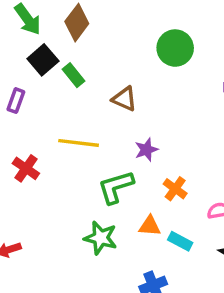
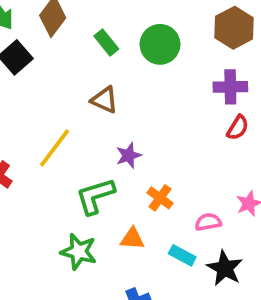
green rectangle: (73, 75) -> (106, 43), moved
yellow line: (79, 143) -> (55, 148), turned -60
cyan rectangle: (180, 241) -> (182, 255), moved

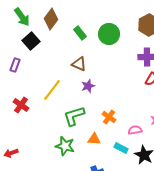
purple star: (129, 155) -> (88, 86), moved

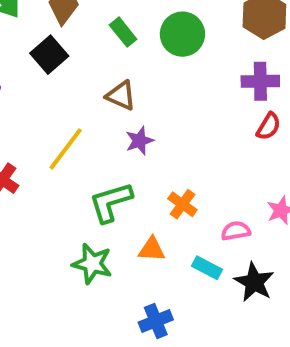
black square: (31, 41) -> (49, 55), moved

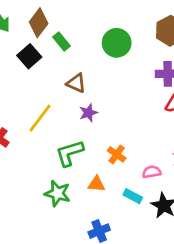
green rectangle: (123, 32) -> (61, 41), moved

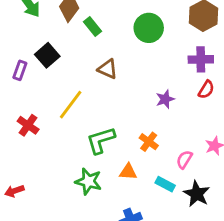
black square: (29, 56) -> (47, 55), moved
purple star: (88, 113) -> (165, 99), moved
pink semicircle: (152, 172) -> (184, 159), turned -48

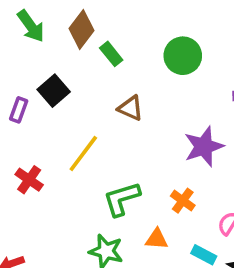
purple star: (165, 99) -> (204, 146), size x1.6

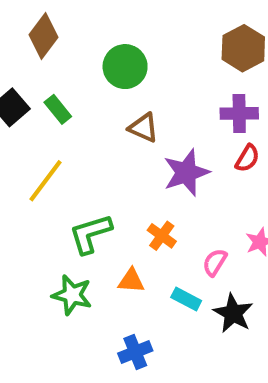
green rectangle: (111, 54) -> (58, 109), moved
green circle: (183, 56) -> (125, 67), moved
brown triangle: (130, 108) -> (143, 128), moved

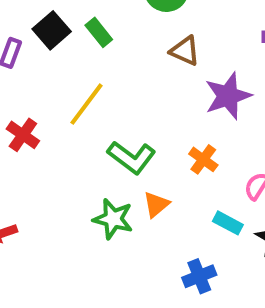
green L-shape: (90, 234) -> (132, 157), turned -126
orange triangle: (131, 281) -> (156, 205), moved, turned -44
blue cross: (135, 352) -> (199, 276), moved

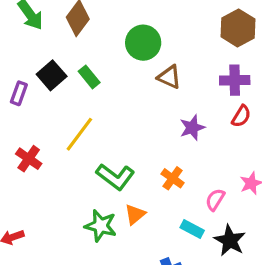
brown triangle: (185, 51) -> (169, 77), moved
purple star: (228, 96) -> (192, 128), size x0.7

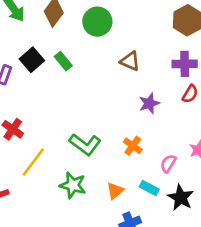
green circle: (143, 43) -> (97, 22), moved
yellow line: (79, 134) -> (33, 162), moved
orange triangle: (135, 214) -> (115, 191), moved

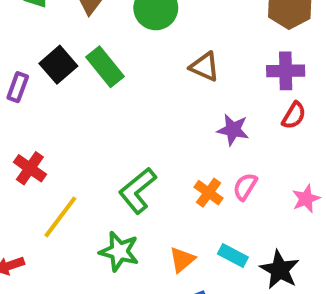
green rectangle: (63, 61) -> (105, 67), size x1.4
purple star: (149, 103) -> (233, 130), turned 30
green L-shape: (85, 144) -> (138, 191), turned 104
pink semicircle: (168, 163) -> (245, 187), moved

